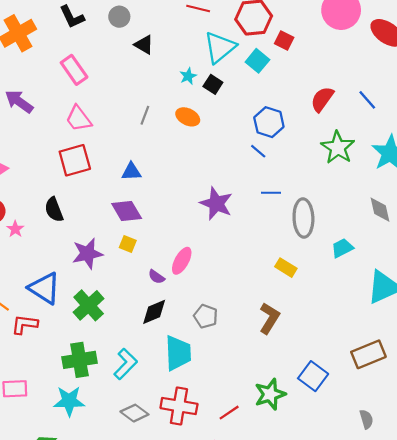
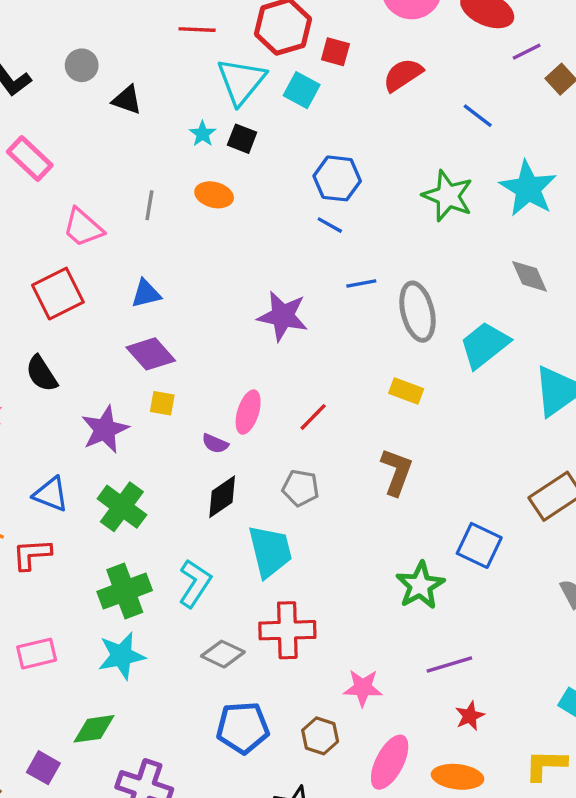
red semicircle: (322, 99) -> (403, 75), moved, turned 32
pink trapezoid: (79, 119) -> (83, 228), moved
cyan trapezoid: (342, 248) -> (485, 345), size x1.5
blue triangle: (44, 288) -> (51, 494), size x0.7
red line: (229, 413) -> (313, 417), moved

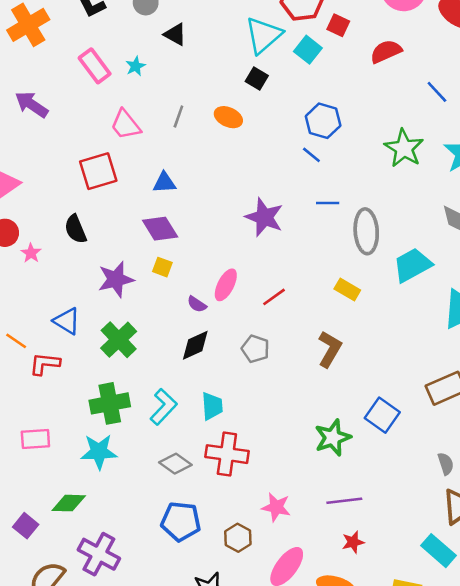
cyan star: (203, 134) -> (136, 66), moved
cyan trapezoid: (270, 551) -> (212, 406), moved, size x0.7

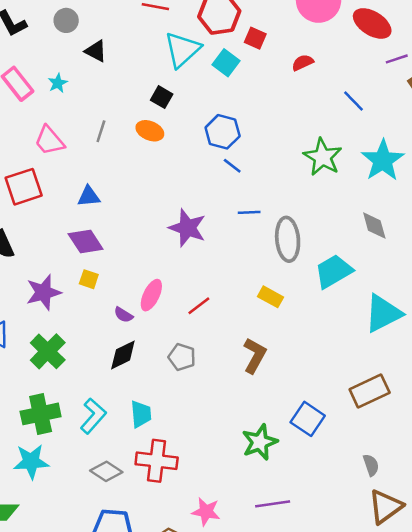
red semicircle: (386, 51) -> (303, 63), size x0.7
black square: (257, 79) -> (162, 97), moved
blue hexagon: (323, 121) -> (223, 132), moved

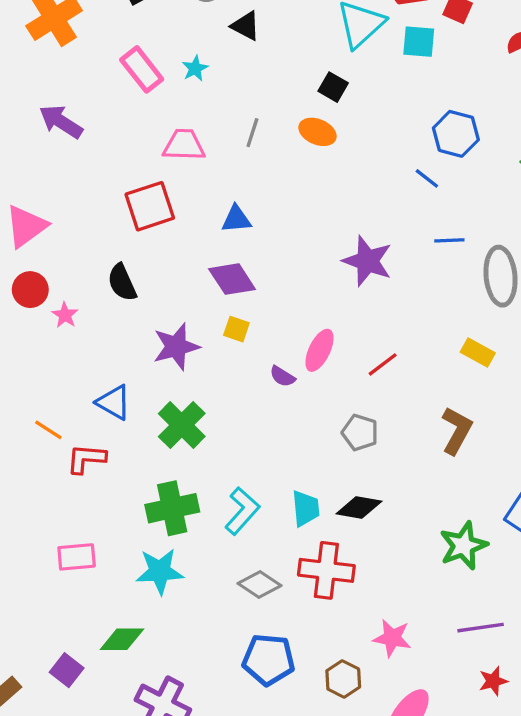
cyan square: (226, 63) -> (419, 42), turned -32
blue hexagon: (223, 132) -> (456, 134), moved
pink trapezoid: (49, 141) -> (184, 145), turned 132
black diamond: (123, 355) -> (359, 508), moved, turned 36

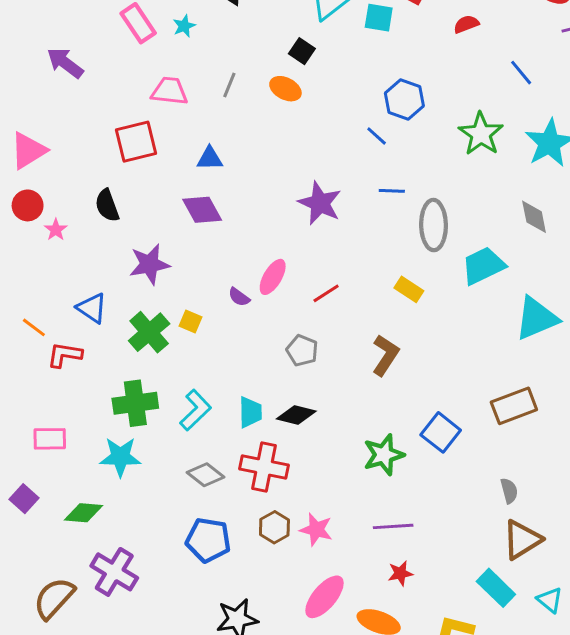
yellow square: (236, 329) -> (191, 321), moved
purple square: (67, 670) -> (24, 499), moved
brown hexagon: (343, 679) -> (274, 527), moved

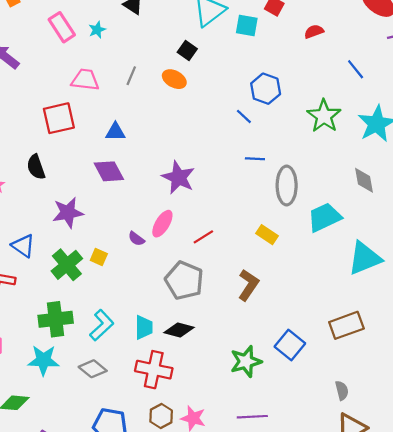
purple star: (320, 203) -> (178, 177), moved
gray pentagon: (302, 350) -> (184, 280), size x1.6
gray diamond: (205, 475) -> (93, 369), moved

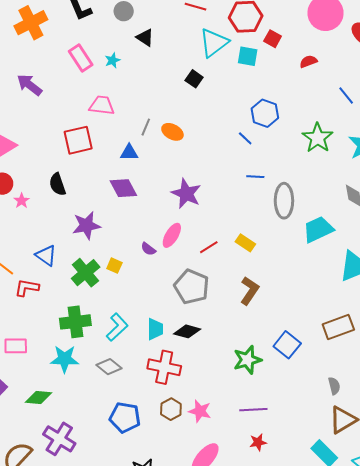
gray line: (131, 76) -> (146, 127), moved
orange ellipse: (174, 79) -> (172, 132), moved
yellow rectangle: (267, 235) -> (245, 243), moved

